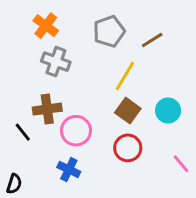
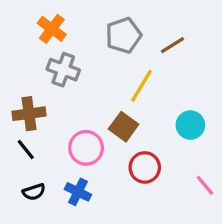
brown cross: (47, 109) -> (29, 114), moved
brown square: (128, 111) -> (124, 127), moved
black semicircle: (14, 184) -> (34, 192), moved, turned 54

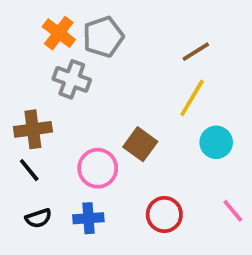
gray pentagon: (124, 35) -> (103, 37), moved
yellow line: (141, 86) -> (192, 98), moved
red circle: (145, 167) -> (164, 215), moved
blue cross: (78, 192) -> (88, 218), turned -30

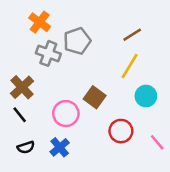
gray pentagon: (103, 37) -> (77, 41), moved
brown cross: (33, 129) -> (22, 87), turned -35
red circle: (164, 215) -> (121, 131), moved
blue cross: (88, 218) -> (60, 147), turned -36

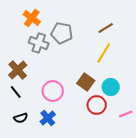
gray pentagon: (77, 41) -> (62, 33), turned 30
cyan circle: (146, 96) -> (111, 87), moved
brown square: (95, 97) -> (86, 82), moved
pink line: (157, 142) -> (126, 114), turned -72

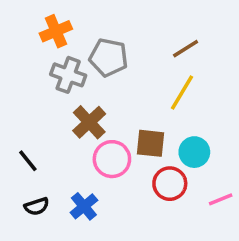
orange cross: (32, 18) -> (56, 31), turned 30
brown cross: (18, 70) -> (89, 122), moved
brown square: (86, 82) -> (151, 143), turned -30
pink circle: (53, 91) -> (112, 159), moved

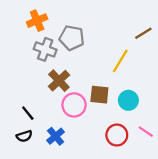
brown line: (186, 49) -> (143, 33), moved
black line: (28, 161) -> (28, 113), moved
red circle: (170, 184) -> (117, 135), moved
pink line: (221, 199) -> (146, 132), turned 56

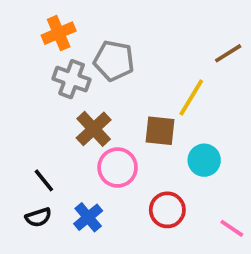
brown square: (99, 95) -> (160, 131), moved
pink line: (146, 132) -> (232, 228), moved
red circle: (117, 135) -> (167, 210), moved

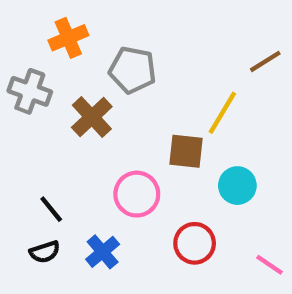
gray cross: (72, 79) -> (30, 91), moved
brown cross: (94, 129) -> (92, 117), moved

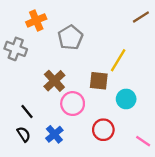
brown line: (265, 61) -> (141, 17), moved
gray pentagon: (133, 70) -> (70, 38), turned 30
brown cross: (92, 117) -> (54, 81), moved
black semicircle: (45, 252) -> (24, 134), turned -105

